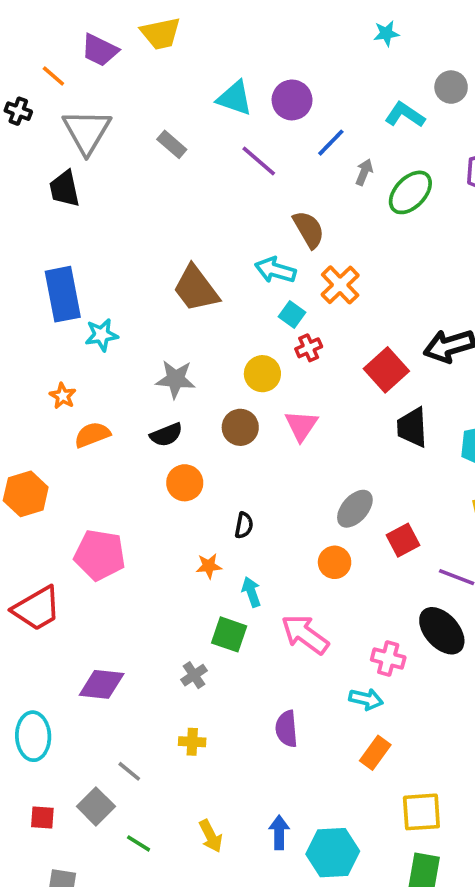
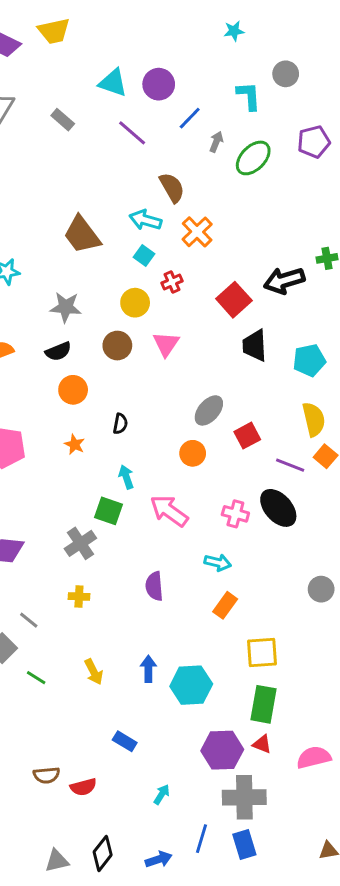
cyan L-shape: (405, 115) -> (249, 96), turned 52
cyan square: (292, 315) -> (144, 255), moved
orange star: (209, 566) -> (75, 444), moved, turned 30
pink cross: (388, 658) -> (235, 514), moved
gray cross: (194, 675) -> (80, 543), size x1.5

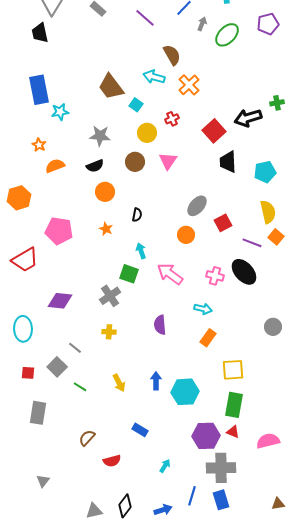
cyan square: (144, 255) -> (136, 105), moved
brown semicircle: (46, 775) -> (87, 438), moved, turned 138

